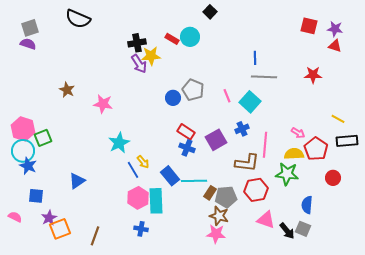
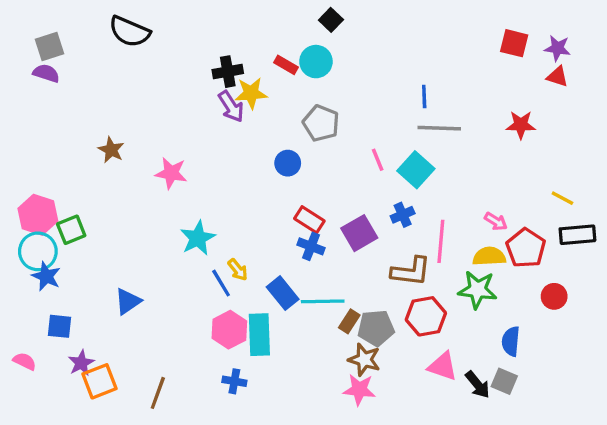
black square: (210, 12) -> (331, 20), moved
gray pentagon: (193, 90) -> (321, 123), moved

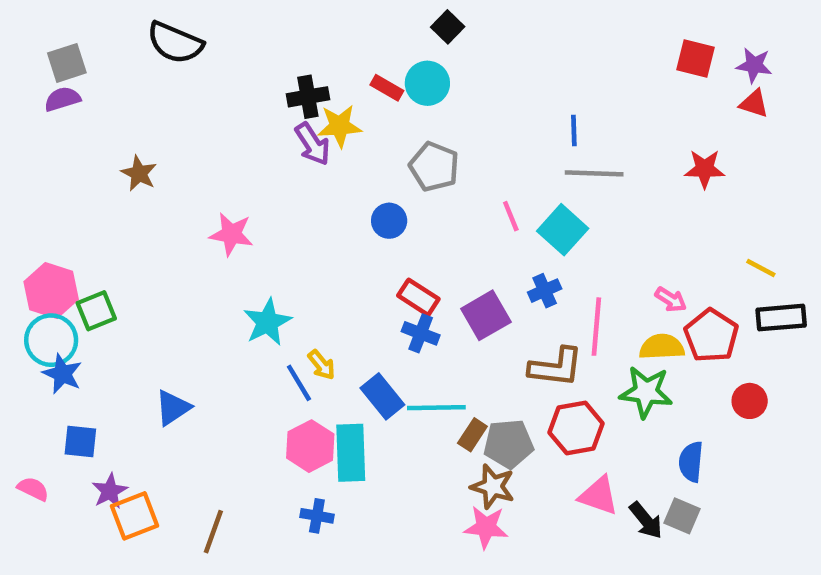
purple semicircle: (46, 73) -> (62, 99), turned -35
brown star: (111, 150) -> (139, 173), moved

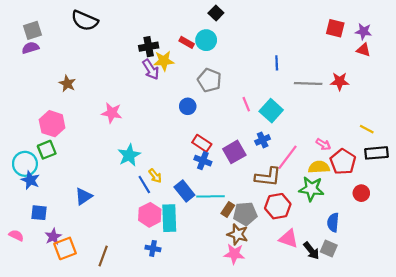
gray line: (594, 173) -> (308, 84), moved
pink hexagon: (51, 291) -> (52, 124), moved
pink line: (596, 327) -> (288, 157), turned 32

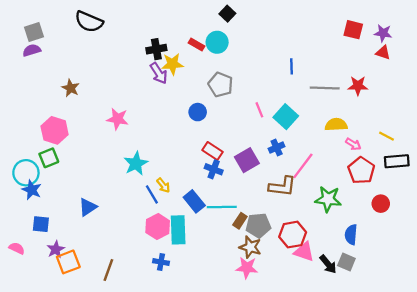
pink arrow: (323, 144) -> (353, 144), moved
yellow semicircle: (319, 167) -> (336, 125), moved
red hexagon: (278, 206) -> (293, 235), moved

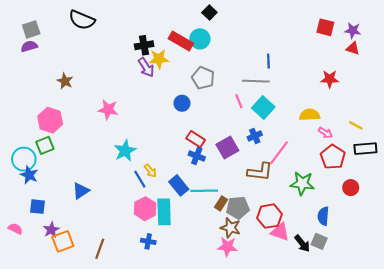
red rectangle: (196, 45) -> (181, 41), size x1.6
gray line: (325, 88) -> (256, 81), moved

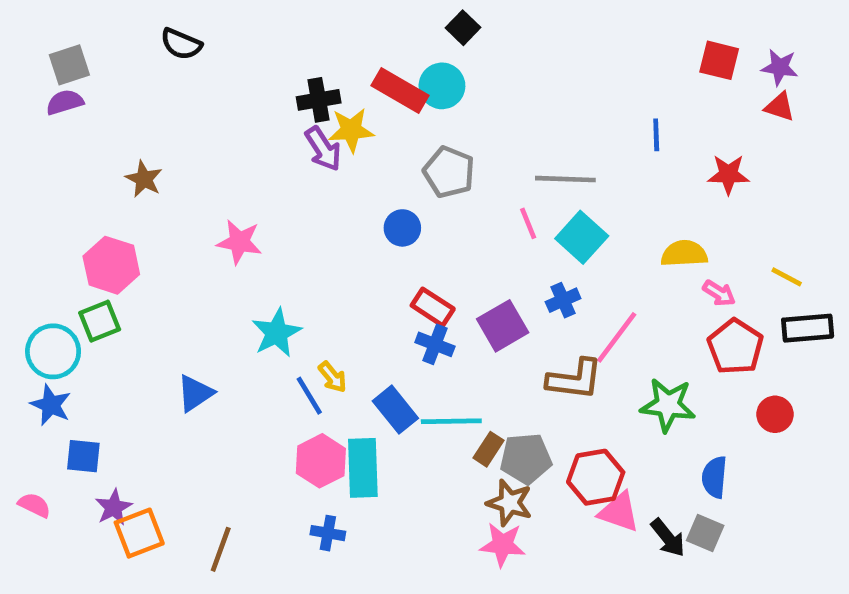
black semicircle: (82, 20) -> (181, 44), size x0.7
blue line: (268, 61) -> (656, 135), moved
blue star: (29, 175) -> (51, 405), moved
blue triangle: (81, 191) -> (195, 393), moved

